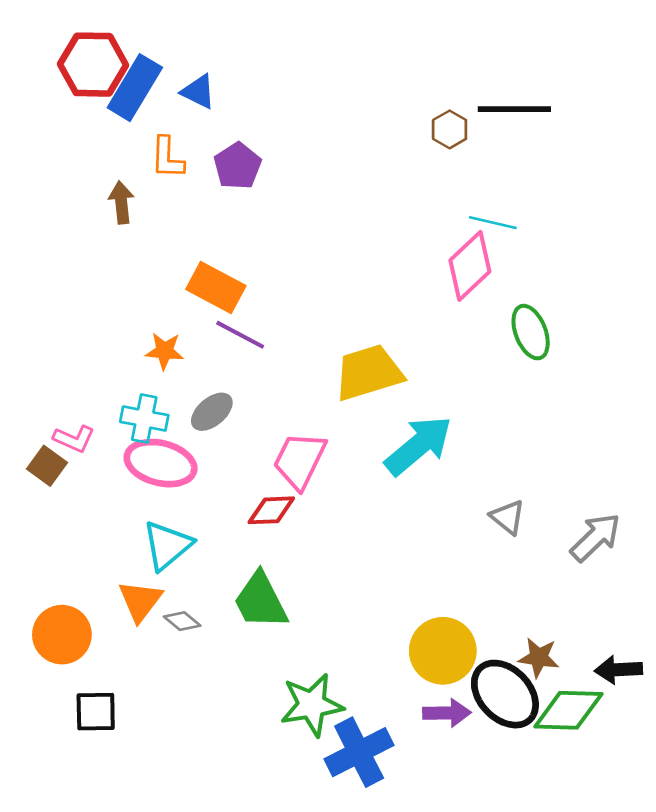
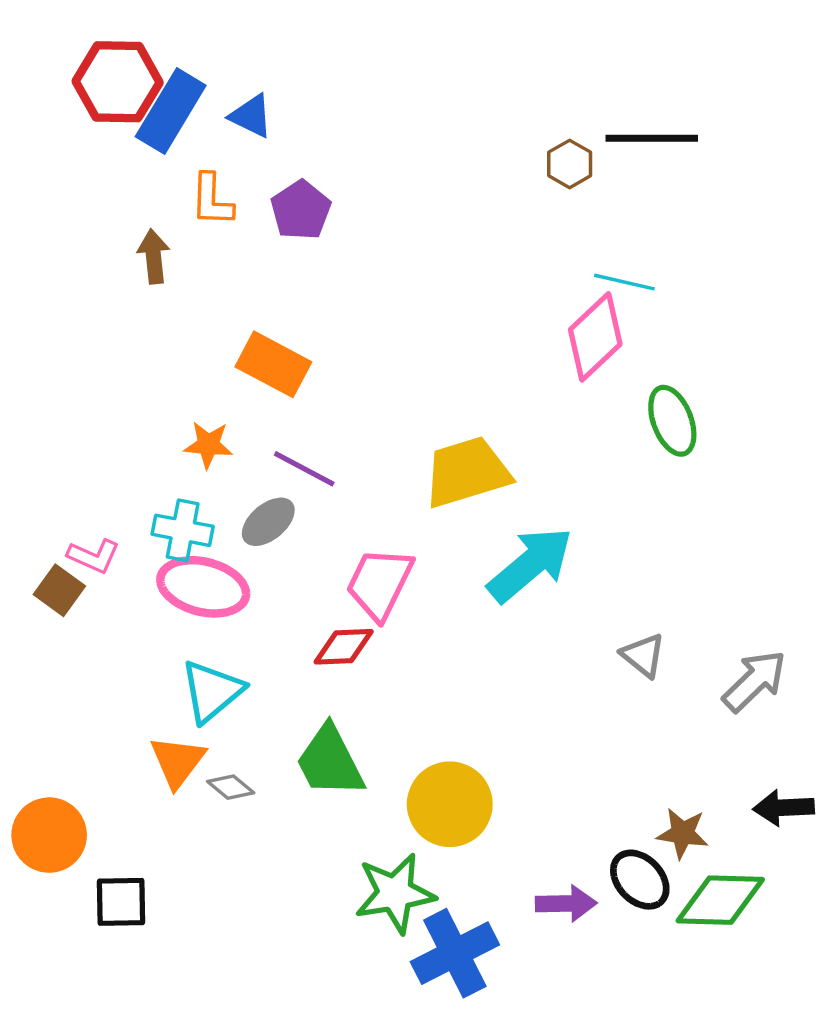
purple line: (240, 335) -> (304, 469), moved
orange circle: (62, 635) -> (49, 835), moved
yellow circle: (443, 651) -> (450, 804), moved
black arrow: (618, 670) -> (784, 808), moved
black ellipse: (505, 694) -> (640, 880), size x0.7

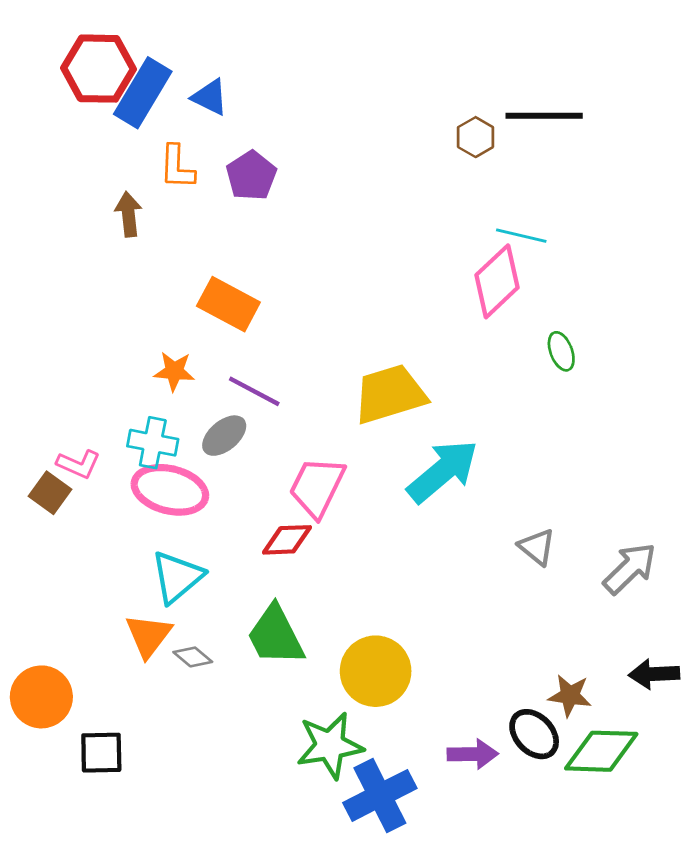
green ellipse: (672, 421) -> (561, 351), size x0.7

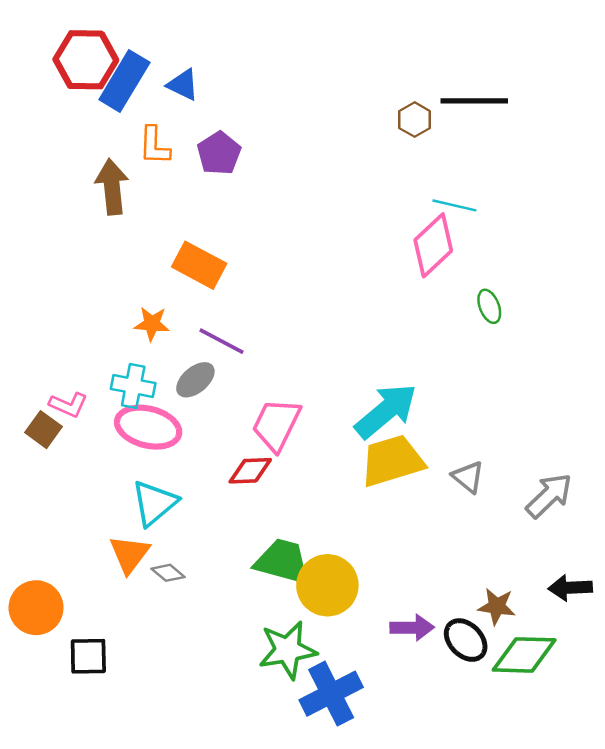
brown arrow: (128, 214) -> (112, 187), size x1.4
yellow trapezoid: (390, 394) -> (392, 461), moved
green trapezoid: (276, 636) -> (283, 562), moved, turned 132
purple arrow: (473, 754) -> (412, 628), moved

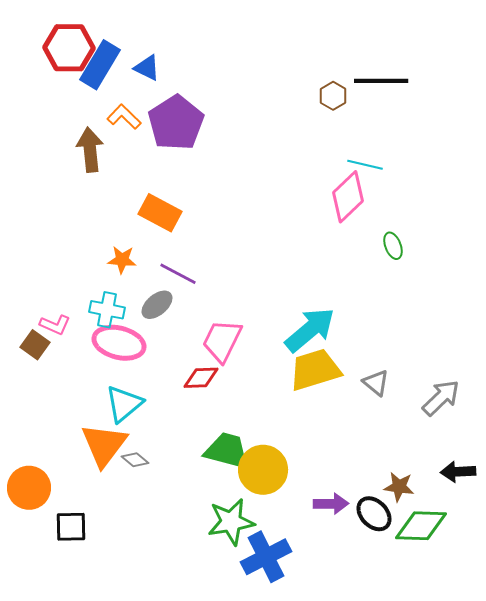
orange L-shape: (154, 146) -> (124, 117), turned 132
purple pentagon: (219, 153) -> (176, 123), size x1.6
orange triangle: (129, 554) -> (104, 445), size x1.4

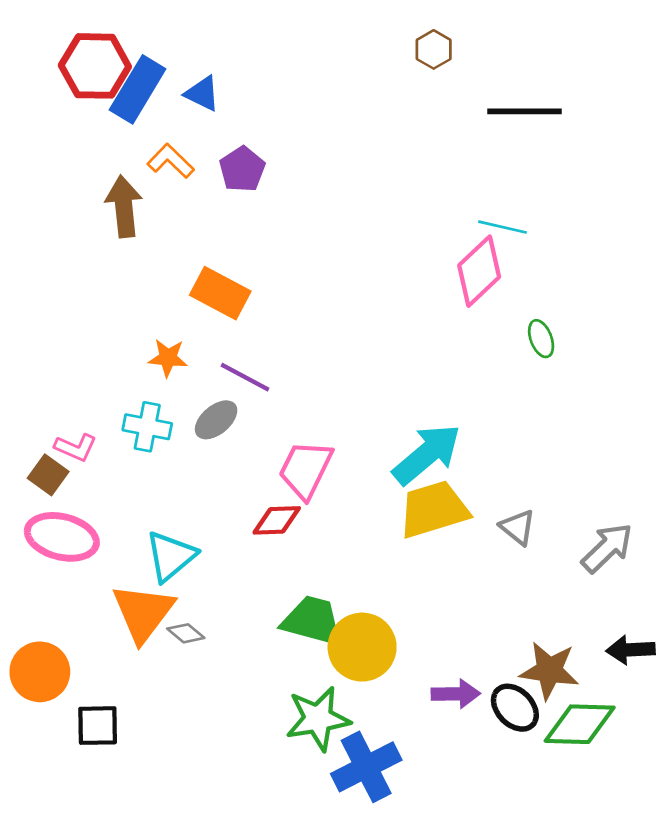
brown hexagon: (333, 96) -> (434, 49), moved
purple pentagon: (176, 123) -> (242, 169), size x0.6
pink ellipse: (119, 343) -> (62, 537), moved
brown star: (399, 487) -> (549, 670), size x1.4

